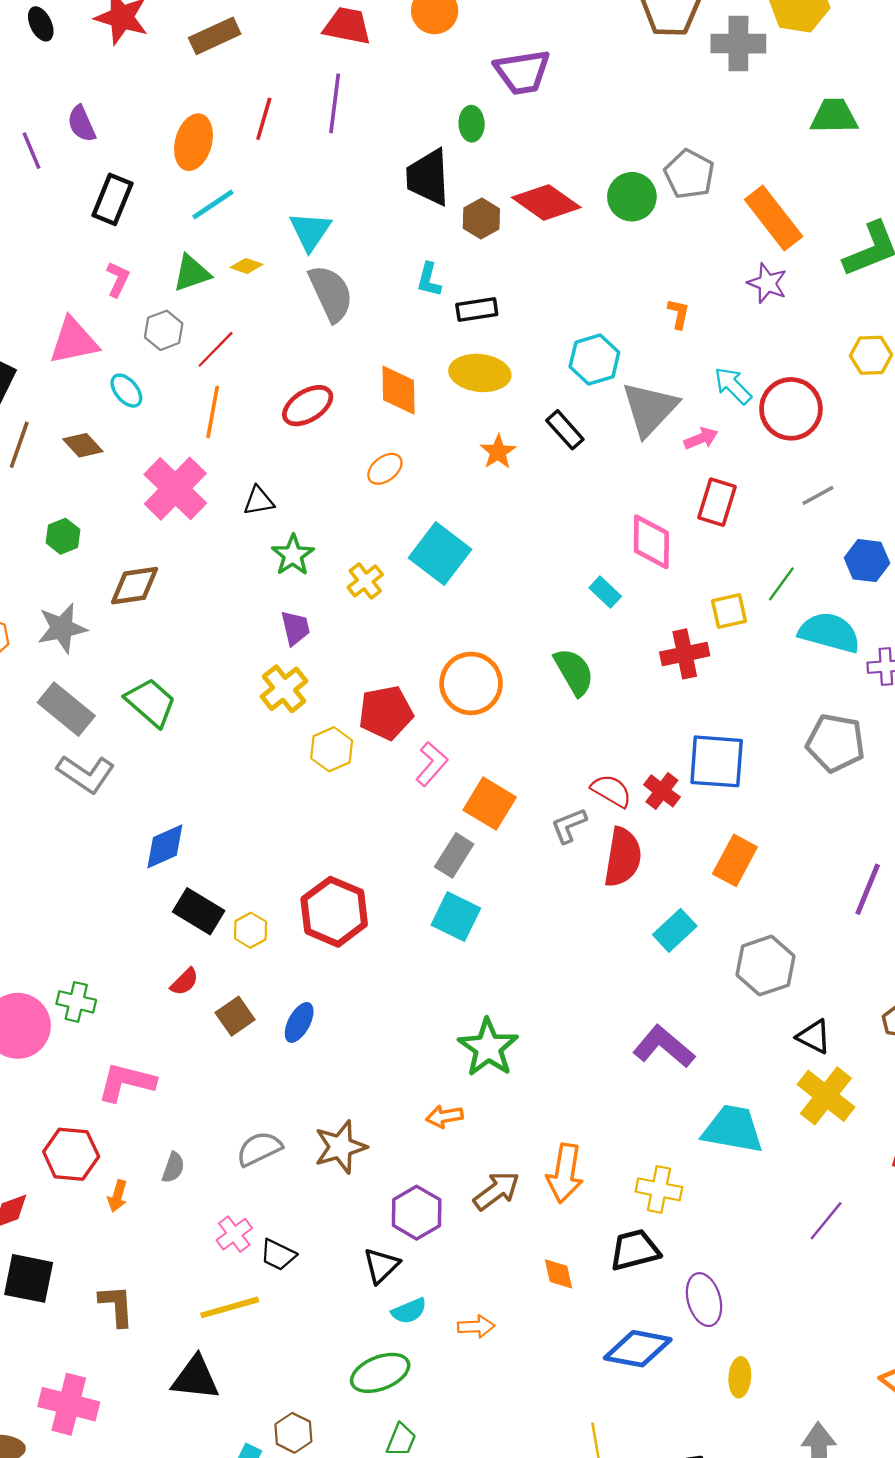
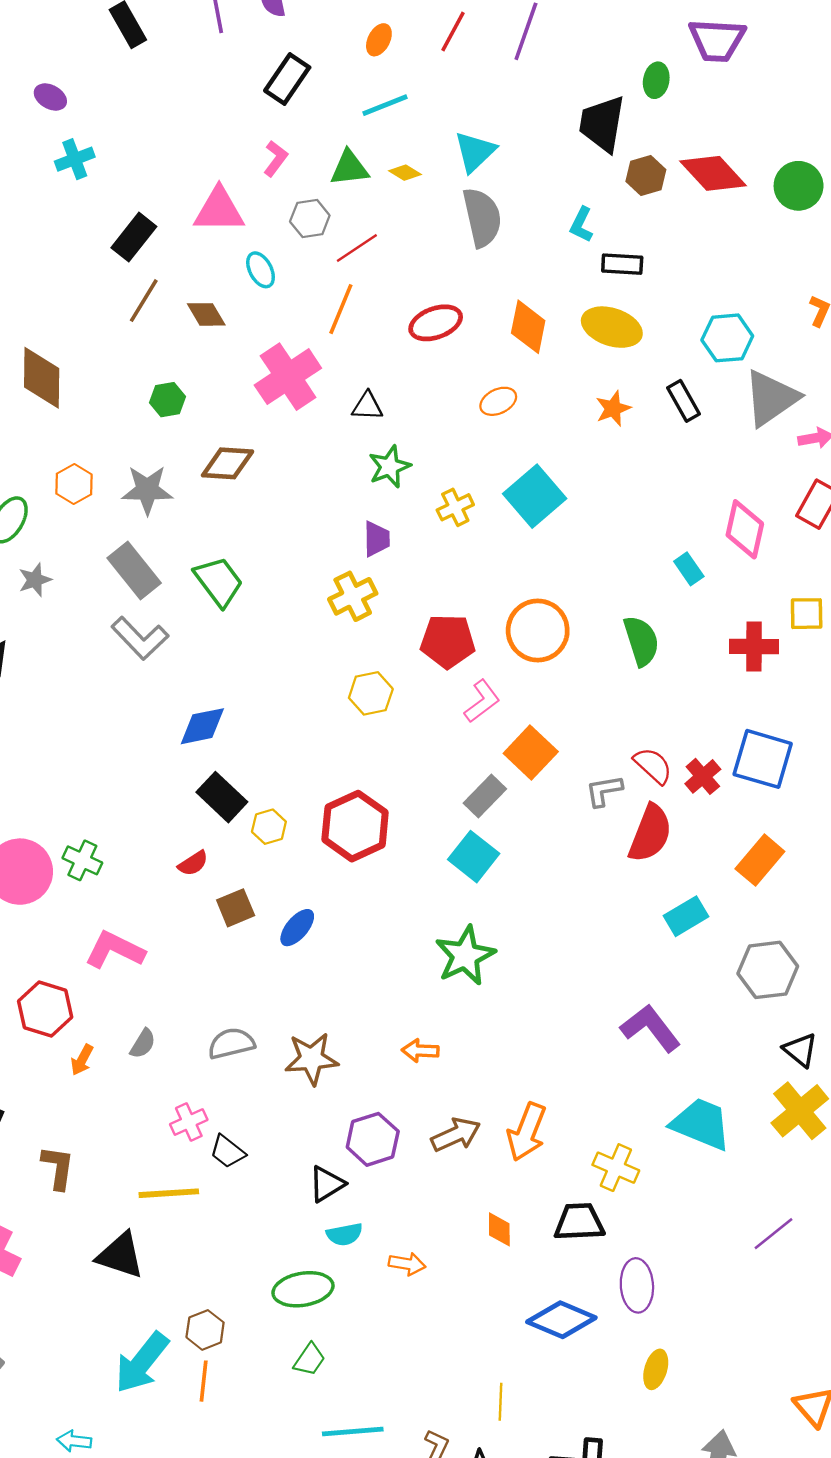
orange ellipse: (194, 142) -> (379, 40), size x0.6
yellow hexagon: (332, 749) -> (371, 693), moved
green star: (488, 1048) -> (465, 956), moved

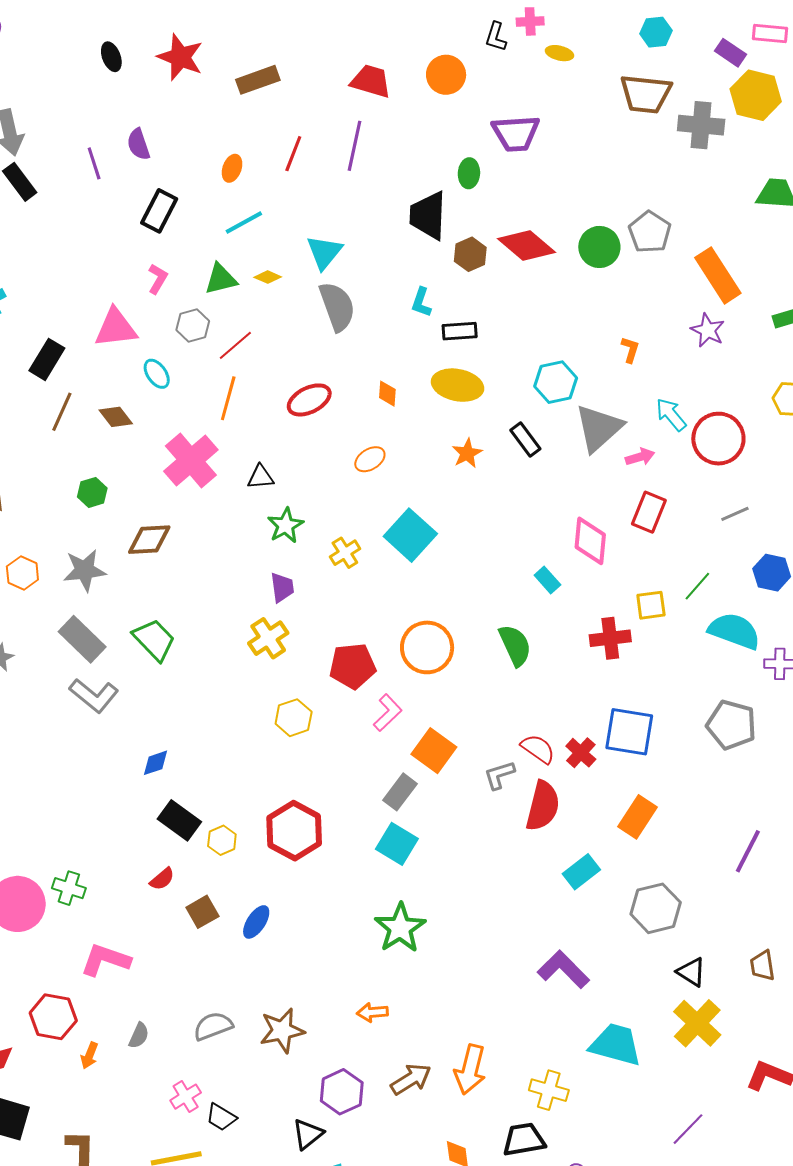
orange diamond: (528, 327) -> (387, 394), size x0.6
blue diamond: (202, 726) -> (156, 763), size x0.7

